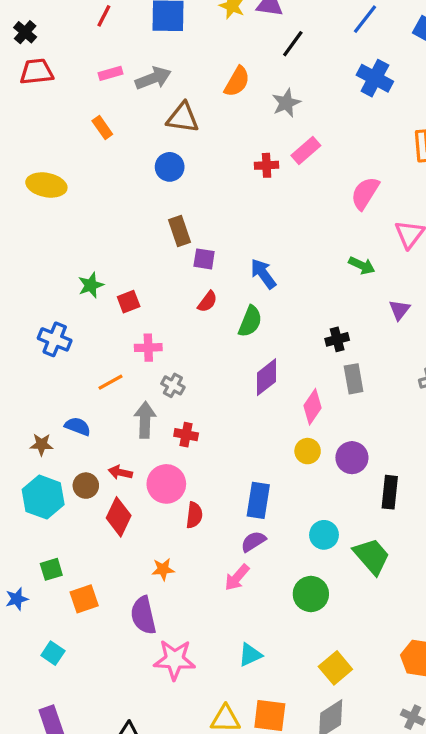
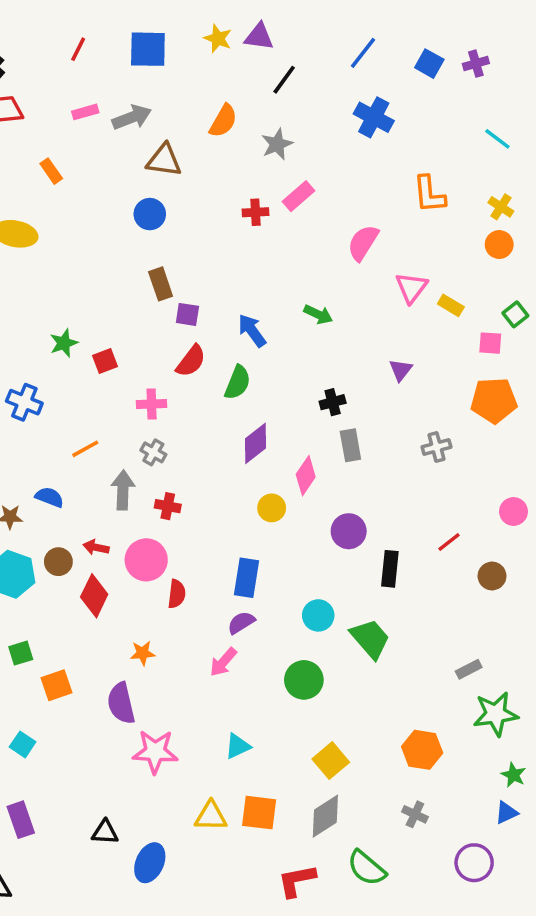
orange rectangle: (102, 128) -> (51, 171), moved
green arrow: (362, 265) -> (318, 314), moved
red semicircle: (207, 302) -> (191, 361), size x1.4
pink cross: (148, 348) -> (152, 404), moved
yellow circle: (308, 451) -> (272, 508), moved

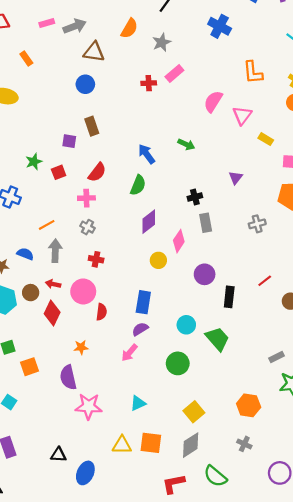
pink triangle: (411, 288) -> (242, 115), moved
purple square: (187, 314) -> (69, 141), moved
red semicircle: (191, 361) -> (97, 172), moved
gray arrow: (123, 490) -> (55, 251), moved

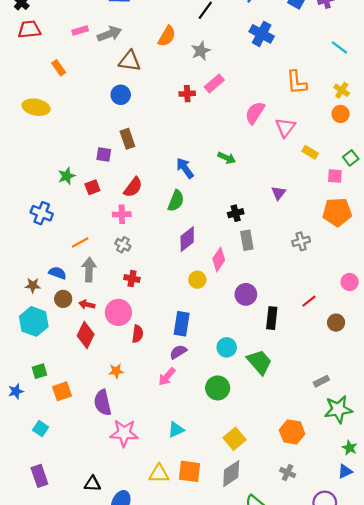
brown circle: (31, 293) -> (63, 299), moved

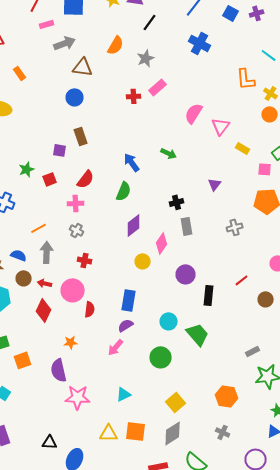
pink rectangle: (80, 31) -> (47, 24), moved
orange L-shape: (297, 82) -> (246, 79), moved

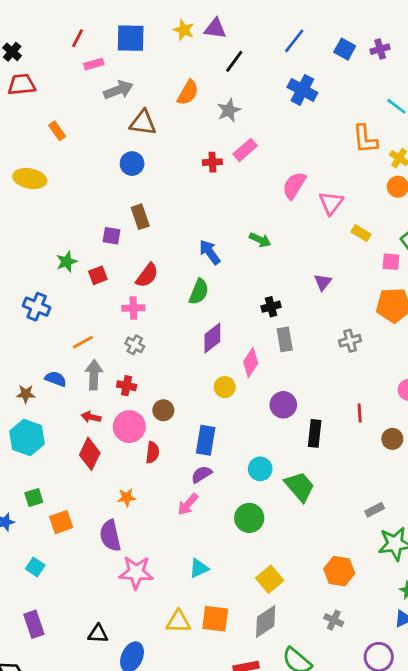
red cross: (85, 260) -> (127, 386), moved
brown circle: (24, 278) -> (163, 410), moved
red line: (242, 280) -> (360, 413), turned -56

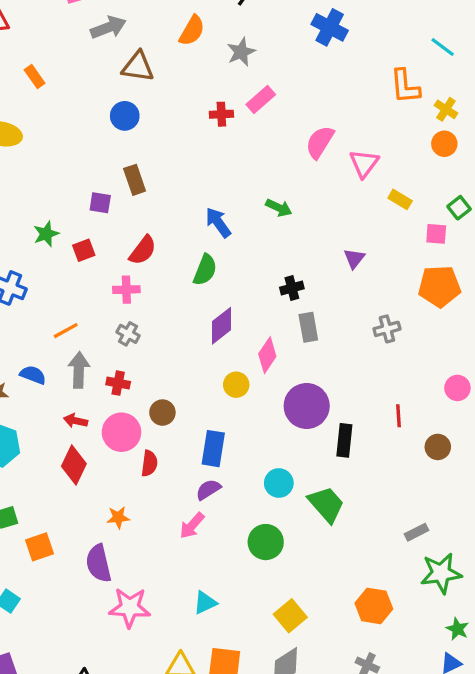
purple circle: (283, 405) -> (307, 406), size x1.4

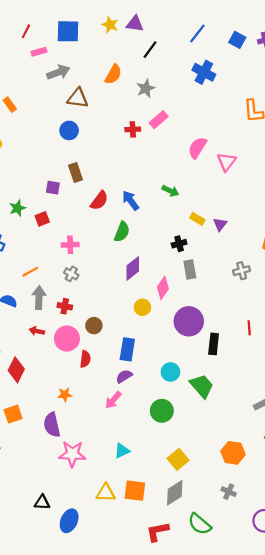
yellow rectangle: (400, 199) -> (197, 219), moved
red semicircle: (143, 250) -> (99, 201), moved
red diamond: (74, 465) -> (16, 370), moved

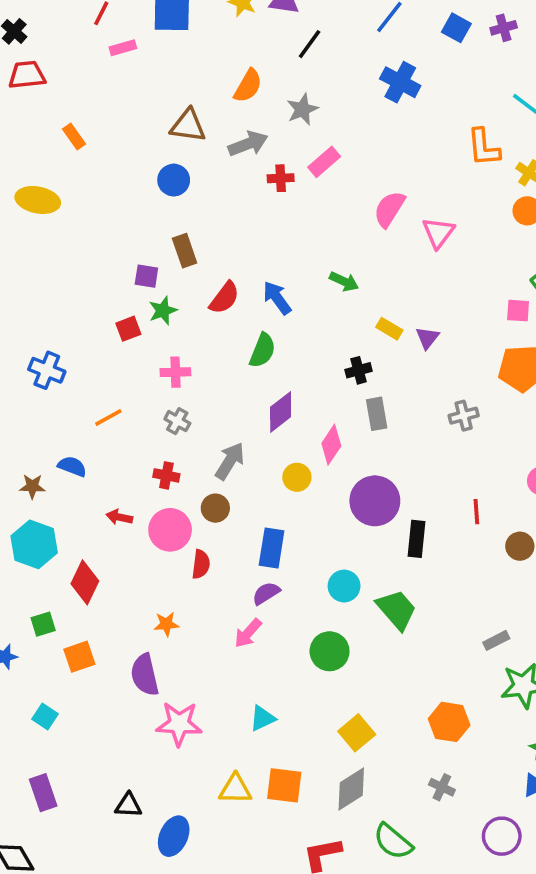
gray arrow: (58, 72) -> (248, 144), moved
green star: (17, 208) -> (163, 311), moved
gray arrow: (39, 298) -> (230, 461), moved, turned 30

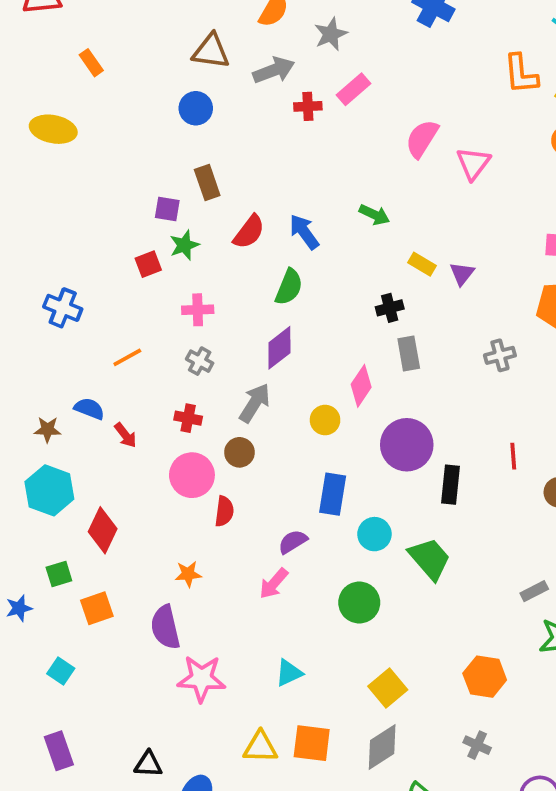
purple diamond: (281, 412) -> (279, 348), moved
red arrow: (119, 517) -> (125, 435), moved, turned -140
blue rectangle: (272, 548) -> (333, 494), moved

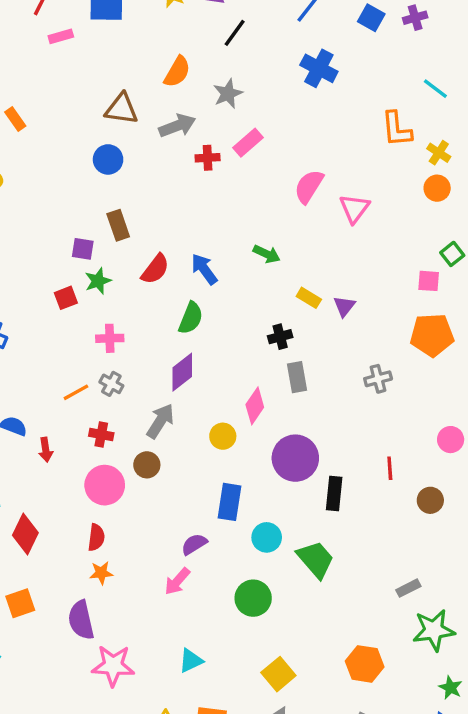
orange line: (127, 357) -> (76, 392), moved
red arrow: (125, 435) -> (46, 450), turned 30
red semicircle: (224, 511) -> (96, 537), moved

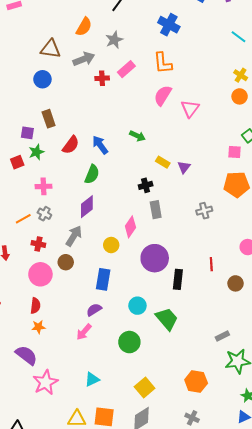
orange L-shape: (397, 129) -> (163, 63), moved
blue rectangle: (230, 502) -> (103, 279), moved
purple semicircle: (81, 620) -> (26, 355), turned 140
pink star: (113, 666) -> (45, 382), turned -30

